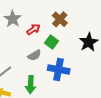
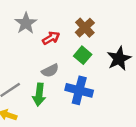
green square: (51, 42) -> (83, 55), moved
green arrow: (31, 85) -> (39, 95), moved

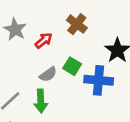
green square: (83, 55) -> (72, 66), moved
blue cross: (79, 90) -> (99, 80), moved

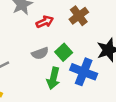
green arrow: (41, 101) -> (53, 78), moved

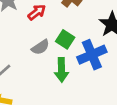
blue cross: (84, 72) -> (92, 55), turned -30

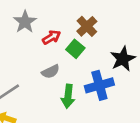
green square: (65, 39) -> (75, 49), moved

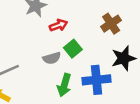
brown cross: (87, 26) -> (111, 24), moved
green square: (75, 49) -> (73, 49), moved

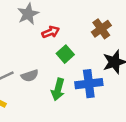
gray semicircle: (52, 58) -> (30, 76), moved

